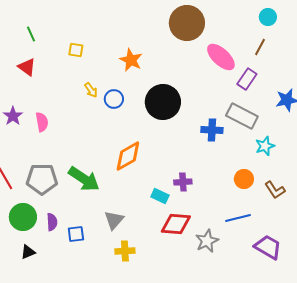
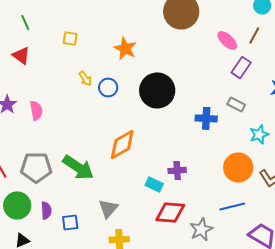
pink ellipse: (221, 57) -> (227, 40), moved, size x0.7
gray rectangle: (242, 116) -> (236, 104), size x0.6
orange circle: (244, 179) -> (238, 167), size x1.5

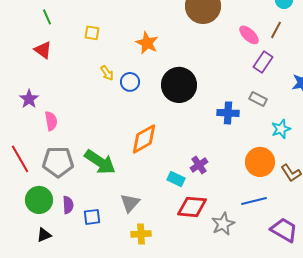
pink semicircle: (36, 110) -> (51, 121), moved
purple cross: (177, 170) -> (199, 165), turned -30

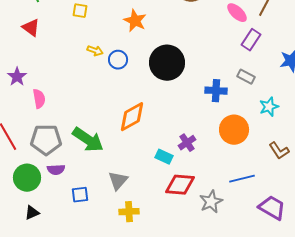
yellow arrow: (107, 73) -> (95, 51), turned -35
orange circle: (260, 162) -> (234, 130), moved
purple semicircle: (68, 205) -> (56, 170), moved, turned 90

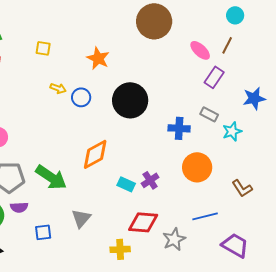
cyan star: (269, 107) -> (232, 131), moved
cyan rectangle: (164, 157) -> (126, 184), moved
yellow cross: (129, 212) -> (120, 249), moved

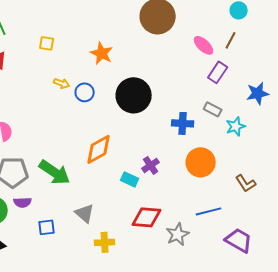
purple cross: (150, 180) -> (151, 165), moved
gray triangle: (81, 218) -> (85, 213), turned -30
yellow cross: (120, 249) -> (105, 242), moved

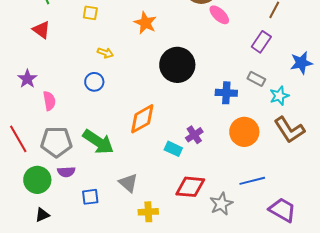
pink ellipse: (204, 45) -> (219, 15), moved
blue circle: (85, 92) -> (94, 82), moved
brown L-shape: (246, 183) -> (289, 130), moved, size x1.5

